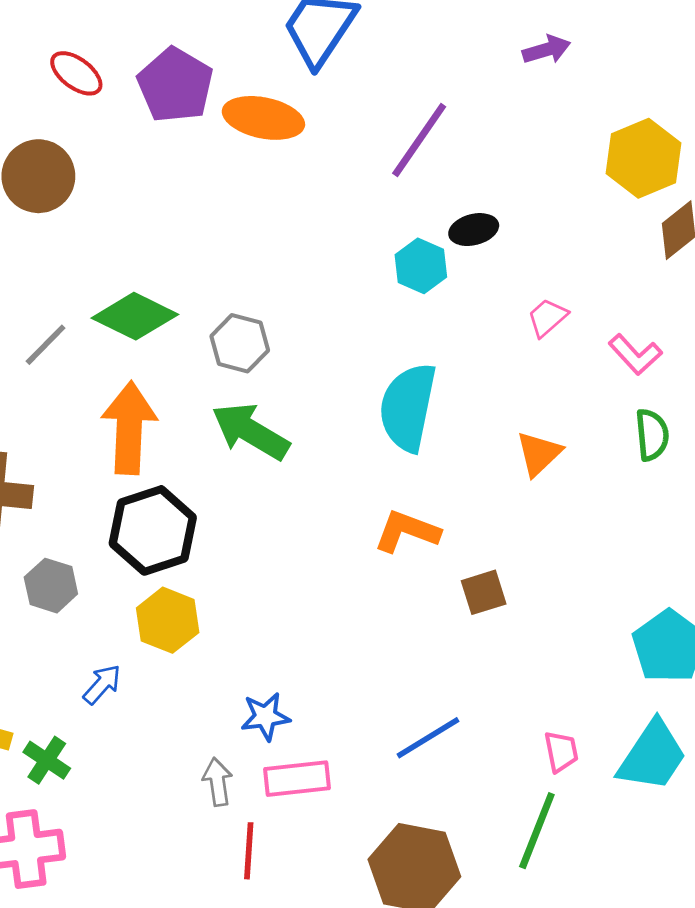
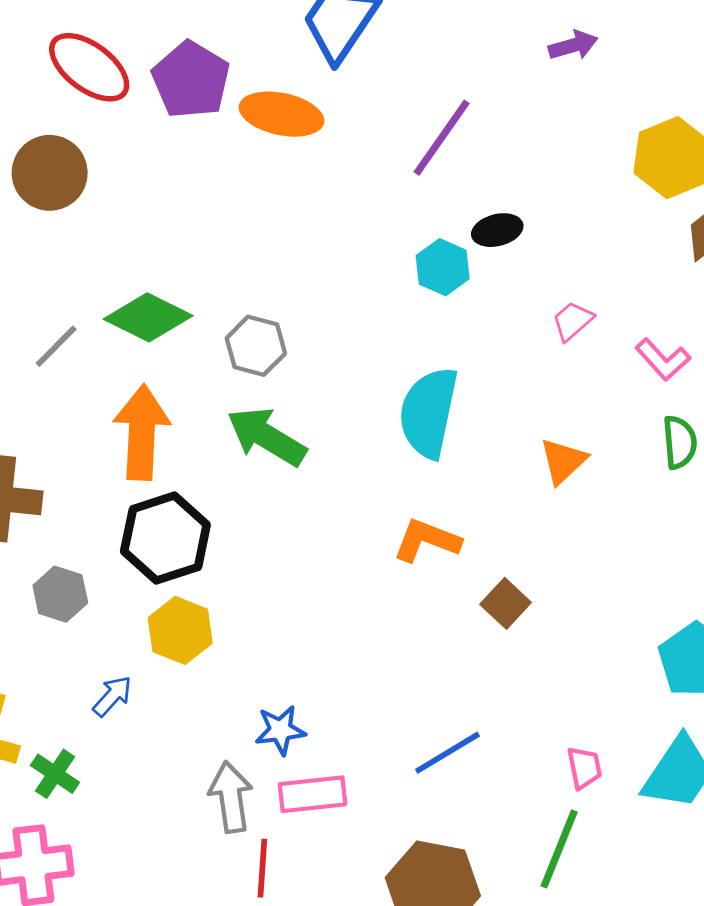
red ellipse: (76, 73) -> (89, 67), size x1.5
brown square: (484, 592) -> (506, 603), turned -30
gray arrow: (218, 782) -> (231, 797), size x1.4

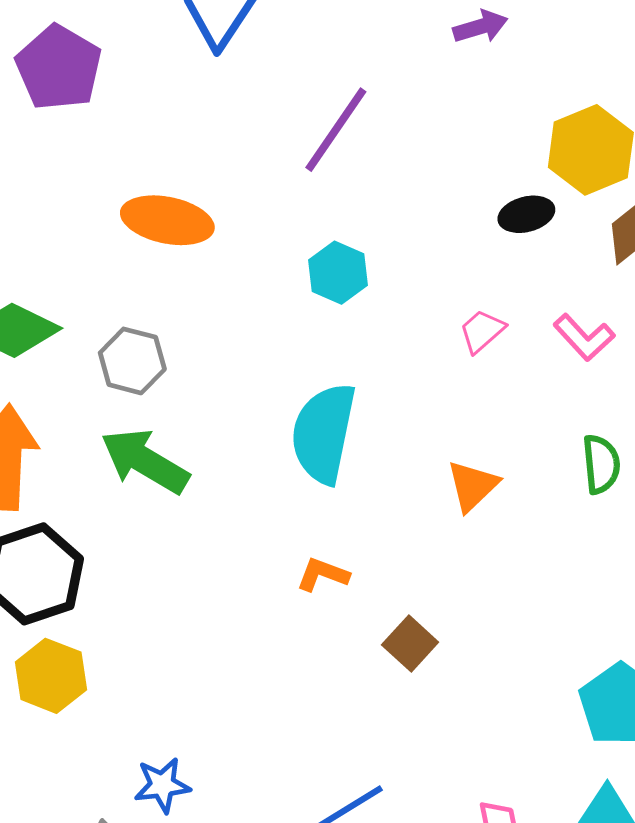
orange ellipse: (281, 114) -> (167, 220), moved
black ellipse: (497, 230) -> (526, 214), moved
pink L-shape: (663, 360) -> (584, 337), moved
orange L-shape: (427, 540) -> (323, 574), size x0.7

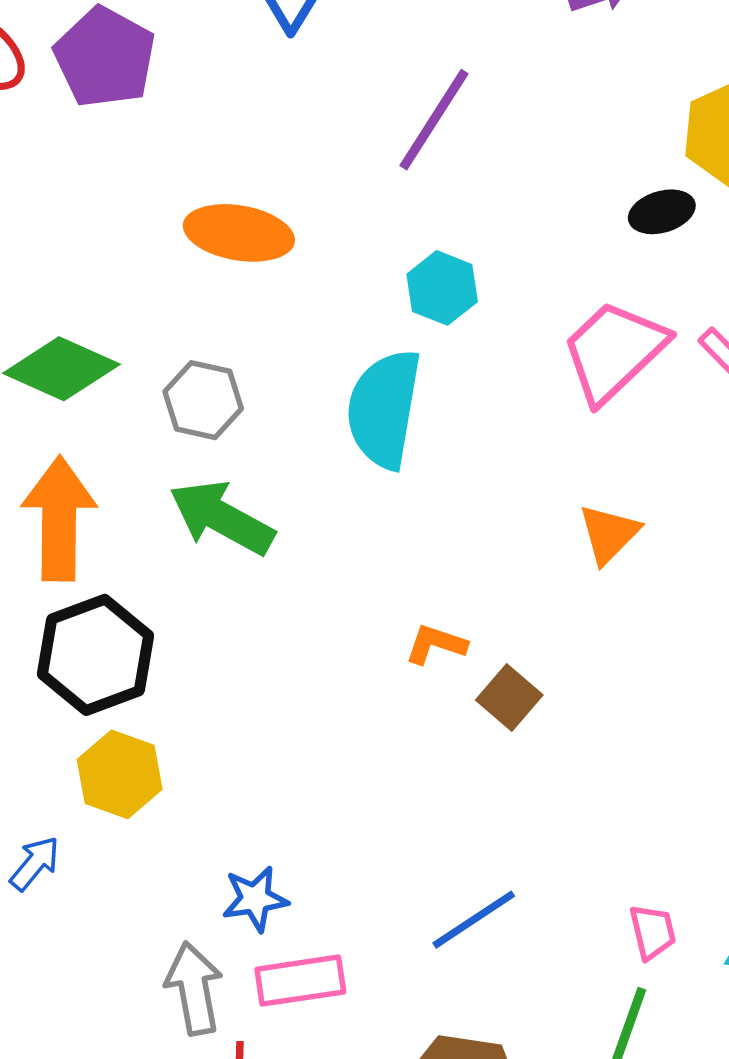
pink trapezoid: (482, 331) -> (614, 351), size x2.0
cyan semicircle: (324, 433) -> (384, 409), moved
brown square: (410, 643) -> (509, 698), moved

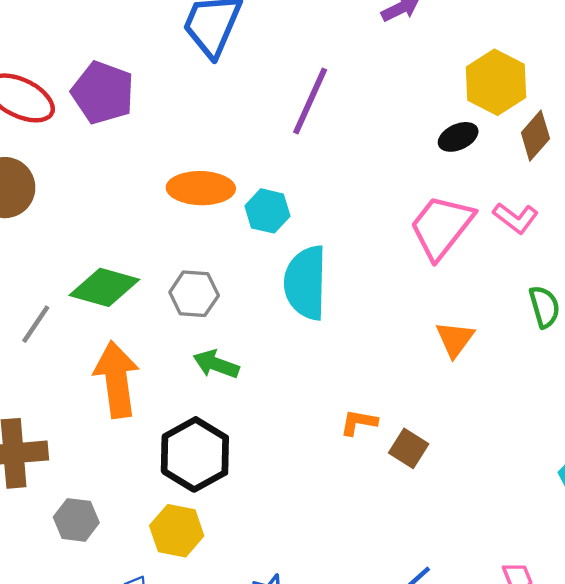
cyan hexagon: (442, 288) -> (267, 211), moved
green arrow: (222, 518) -> (216, 364), size x0.7
black hexagon: (95, 655) -> (195, 454), moved

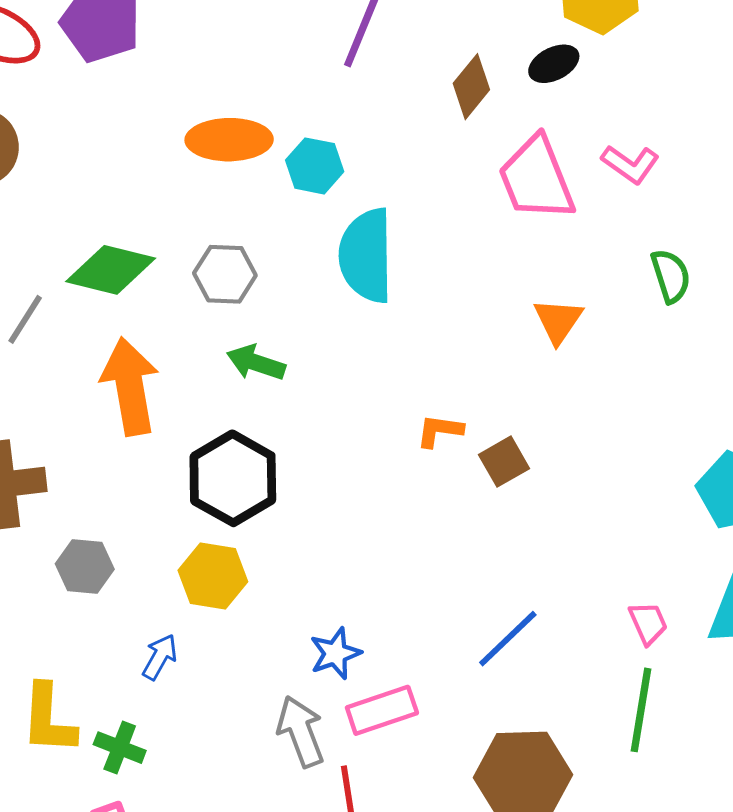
brown diamond: (535, 136) -> (471, 87), moved
pink trapezoid: (441, 227) -> (536, 179), turned -58
brown square: (409, 448) -> (504, 462), turned 30

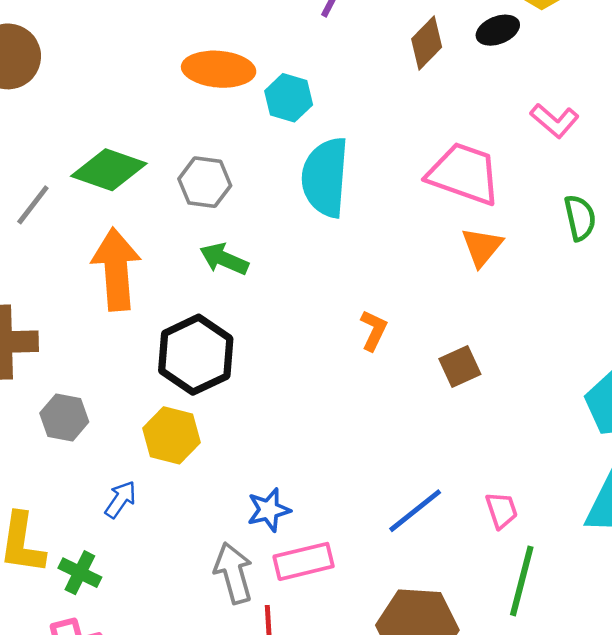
pink trapezoid: (536, 179) -> (464, 174), moved, turned 126
orange L-shape: (440, 431) -> (374, 330), turned 102
brown square: (504, 462) -> (460, 367), moved
pink trapezoid: (648, 623) -> (502, 510), moved

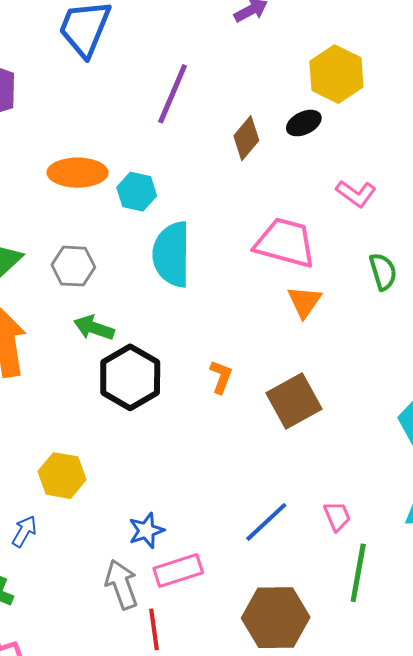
black hexagon: (196, 355) -> (130, 377), moved
brown square: (460, 367) -> (294, 401), size x1.6

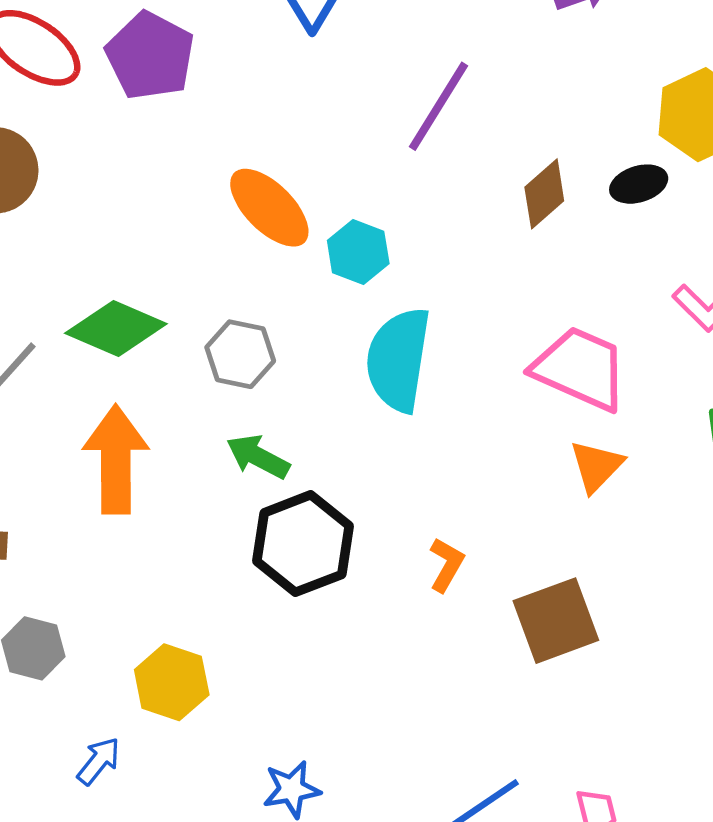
orange ellipse: (77, 173) -> (269, 208), turned 36

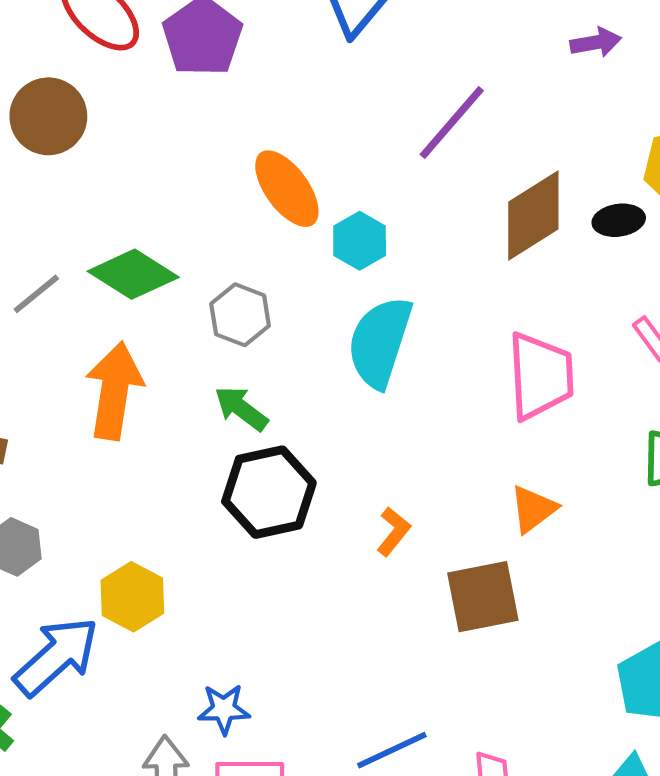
brown diamond: (544, 194) -> (533, 216), size x1.5
pink trapezoid: (580, 369) -> (540, 376), turned 54
orange triangle: (596, 466) -> (533, 509), moved
blue arrow: (99, 761) -> (56, 657), size x2.0

